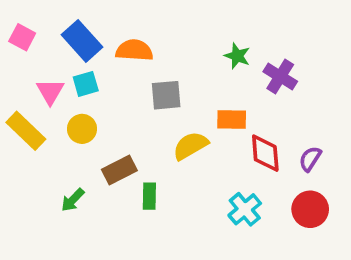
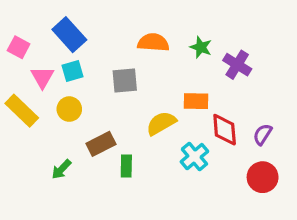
pink square: (22, 37) -> (19, 47), moved
orange semicircle: (134, 50) -> (153, 43), moved
gray square: (166, 95) -> (125, 81), moved
cyan cross: (245, 209) -> (194, 157), moved

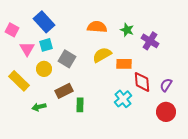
gray square: (125, 81) -> (67, 59), moved, turned 36
yellow rectangle: (22, 111) -> (19, 81), moved
yellow semicircle: (161, 123) -> (102, 55), moved
green arrow: (61, 169) -> (39, 107), turned 32

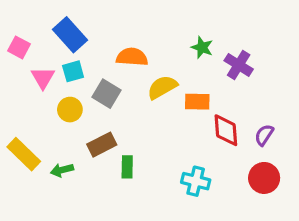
orange semicircle: (97, 27) -> (132, 57), moved
yellow rectangle: (19, 81) -> (24, 154), moved
cyan cross: (123, 99) -> (196, 181), moved, turned -36

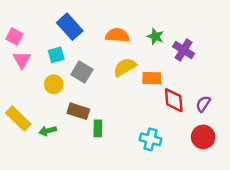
blue rectangle: (70, 35) -> (70, 27), moved
orange semicircle: (132, 57) -> (117, 35), moved
pink triangle: (43, 78) -> (22, 60), moved
brown rectangle: (102, 145) -> (78, 111), turned 45

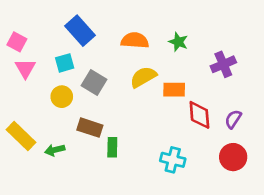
purple cross: (184, 50) -> (223, 64), moved, turned 35

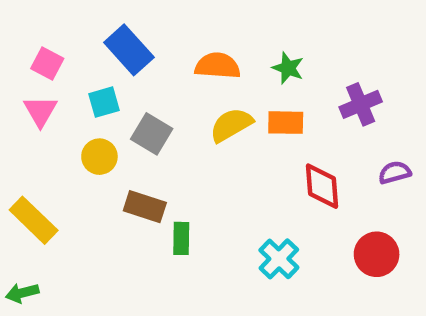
pink square: (17, 42) -> (47, 63), moved
orange rectangle: (174, 90) -> (286, 123), moved
purple semicircle: (233, 119) -> (395, 173), moved, turned 42
green arrow: (55, 150) -> (22, 293), moved
cyan cross: (173, 160) -> (279, 259), turned 30

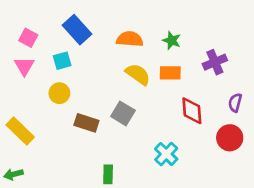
yellow semicircle: (231, 125) -> (138, 74), turned 65
gray square: (152, 134) -> (123, 113), moved
purple semicircle: (395, 173) -> (235, 103), turned -60
green rectangle: (181, 238) -> (108, 174), moved
red circle: (377, 254) -> (230, 138), moved

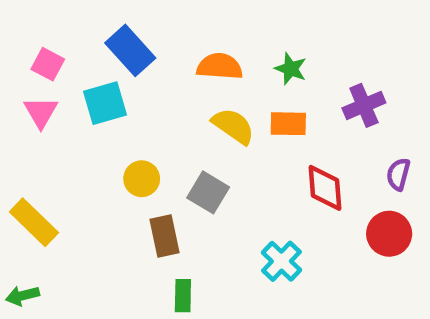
cyan square: (62, 61) -> (105, 103), size x1.4
yellow circle: (59, 93) -> (142, 179), moved
brown rectangle: (86, 123) -> (165, 236), moved, turned 60

